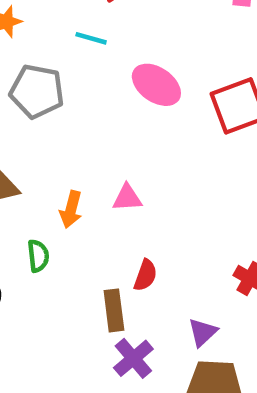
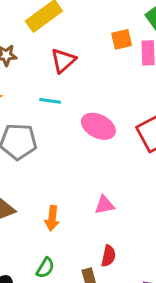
pink triangle: (127, 198) -> (104, 205), moved
green semicircle: (38, 256) -> (45, 268), moved, turned 45

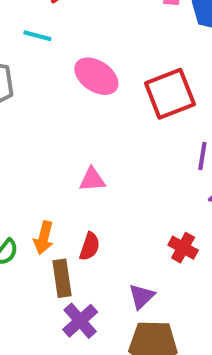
orange arrow: (52, 218) -> (44, 238), moved

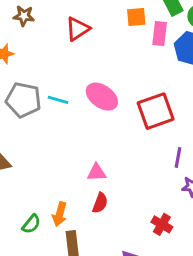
cyan line: (37, 36) -> (58, 100), moved
red semicircle: (90, 246) -> (100, 203), moved

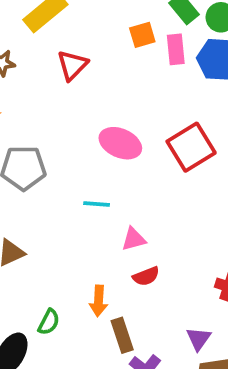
cyan line: (58, 100) -> (97, 204), moved
red semicircle: (100, 203) -> (146, 276), turned 60
green semicircle: (31, 224) -> (49, 322), moved

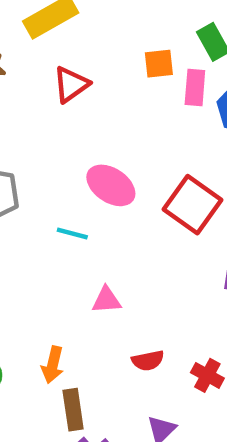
red square: (191, 147) -> (193, 205), turned -33
cyan line: (97, 204) -> (72, 234), moved
red semicircle: (146, 276) -> (148, 361), moved

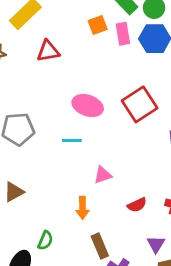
red triangle: (71, 84) -> (48, 51), turned 40
red square: (193, 205) -> (140, 104), turned 36
orange arrow: (53, 365) -> (83, 208), moved

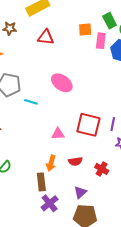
red square: (140, 104) -> (88, 125), moved, turned 30
cyan line: (72, 140) -> (31, 102), moved
orange arrow: (83, 208) -> (51, 163), moved

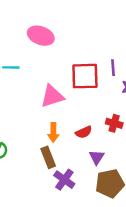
pink triangle: (58, 134) -> (52, 96), size x1.5
red semicircle: (75, 161) -> (84, 132), moved

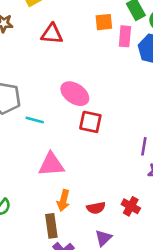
red square: (85, 76) -> (90, 122), moved, size x0.7
pink triangle: (52, 96) -> (51, 164), moved

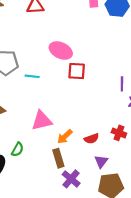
pink triangle: (51, 164) -> (42, 121), moved
orange arrow: (63, 200) -> (65, 137), turned 42

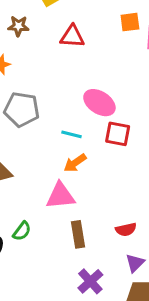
cyan line: (32, 76) -> (72, 134), moved
orange arrow: (65, 137) -> (75, 163), moved
brown rectangle: (58, 158) -> (78, 234), moved

